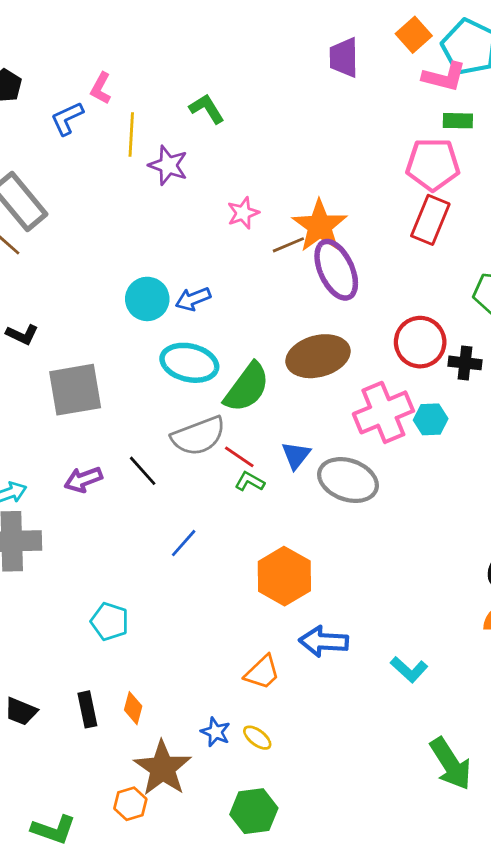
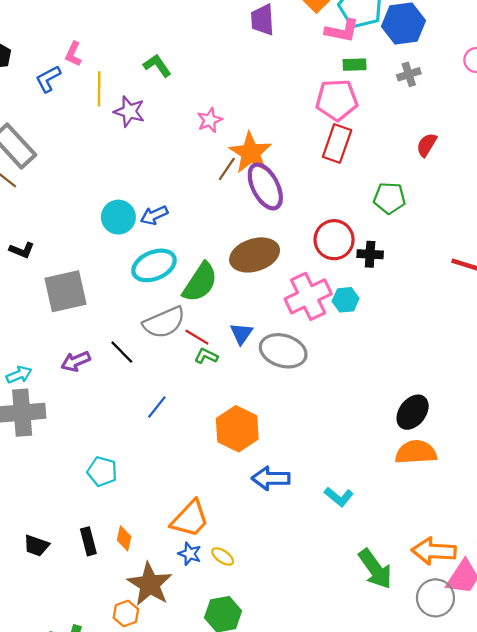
pink star: (243, 213) -> (210, 120), moved
brown line: (288, 245) -> (227, 169), turned -30
cyan ellipse: (189, 363) -> (154, 265), turned -33
orange trapezoid: (262, 672) -> (190, 519), moved, size x1.4

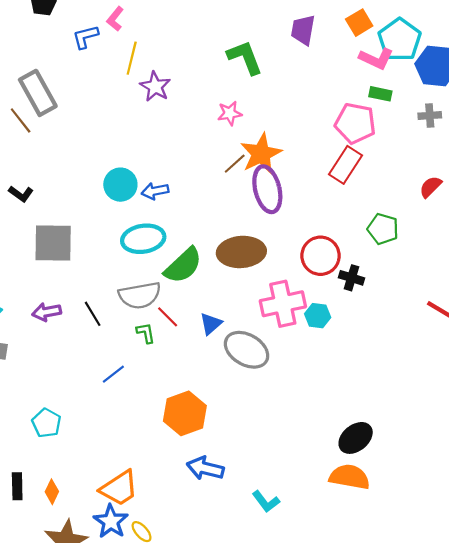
green L-shape: (157, 66) -> (245, 57), moved, size x1.4
green L-shape: (206, 356) -> (146, 333), moved, turned 40
blue star: (190, 554) -> (111, 521), size x1.5

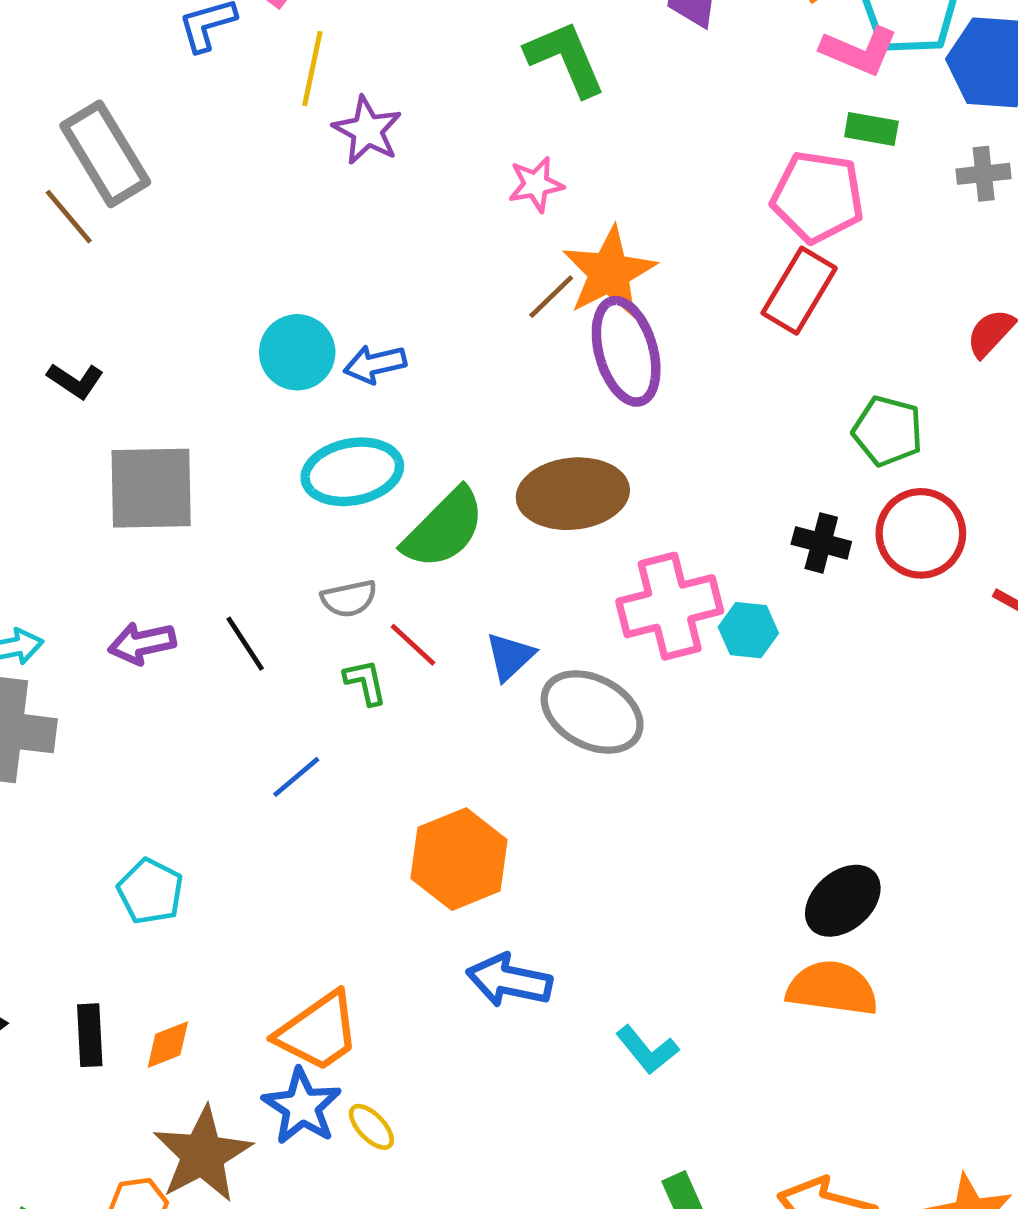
red circle: (321, 256) -> (921, 533), moved
gray semicircle: (140, 295) -> (349, 599), size x0.6
orange diamond: (52, 492) -> (168, 1045), turned 45

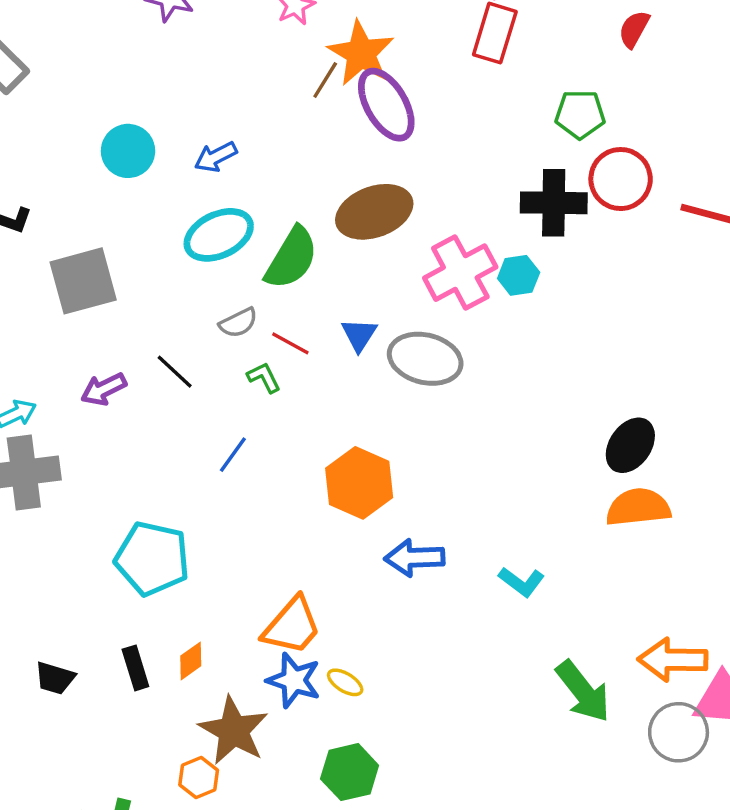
cyan circle: (297, 352) -> (128, 151), moved
black cross: (821, 543) -> (554, 203), size x1.6
cyan pentagon: (150, 891) -> (152, 558), size x1.6

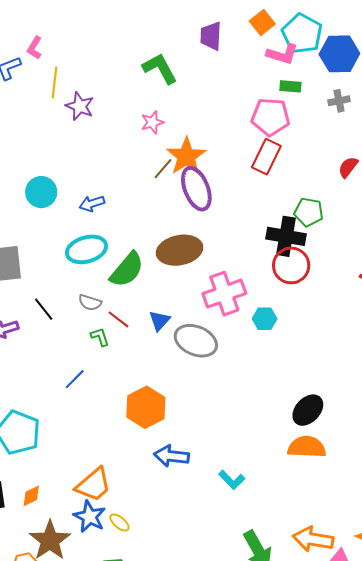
red circle: (621, 179) -> (291, 265), moved
black cross: (554, 203) -> (286, 236), moved
cyan hexagon: (519, 275) -> (265, 319), moved
gray semicircle: (238, 323) -> (90, 303), turned 35
black line: (175, 372) -> (44, 309), moved

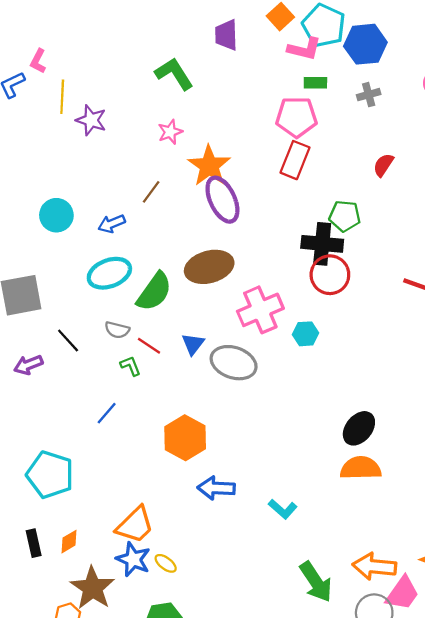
brown line: (163, 169) -> (151, 192), moved

